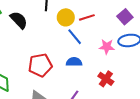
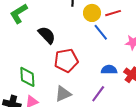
black semicircle: (19, 20) -> (47, 35), moved
blue semicircle: (74, 62) -> (109, 70), moved

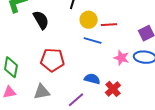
blue line: (101, 32) -> (93, 41), turned -48
black semicircle: (47, 35) -> (41, 20), moved

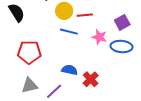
pink star: (121, 58) -> (99, 37), moved
gray triangle: (42, 92) -> (30, 85), moved

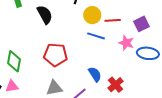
purple square: (122, 22) -> (141, 24), moved
blue semicircle: (70, 70) -> (95, 74), turned 42

